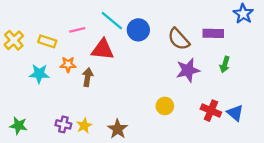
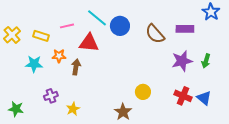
green arrow: (225, 64) -> (206, 61), moved
purple star: (188, 70) -> (182, 61), moved
purple cross: (63, 124) -> (51, 96), moved, turned -32
brown star: (118, 129) -> (123, 112), moved

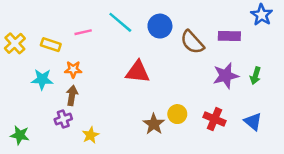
blue circle: (120, 26) -> (160, 26), moved
red triangle: (89, 43) -> (138, 72), moved
brown arrow: (76, 67) -> (72, 95), moved
red cross: (183, 96) -> (215, 119), moved
brown star: (123, 112) -> (154, 124), moved

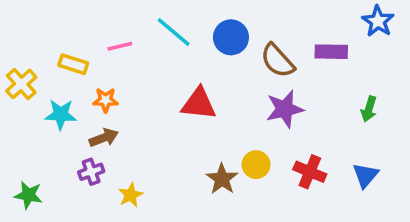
yellow cross: (15, 43) -> (21, 84), moved
purple star: (226, 76) -> (285, 109), moved
brown arrow: (72, 95) -> (104, 138), turned 60
blue triangle: (253, 122) -> (365, 175), turned 30

